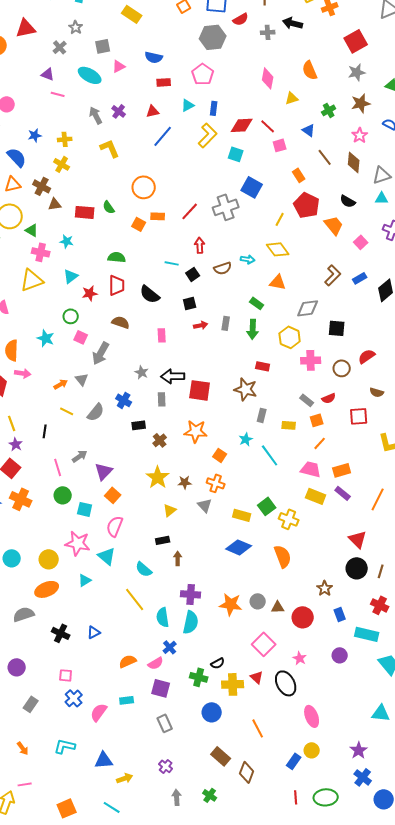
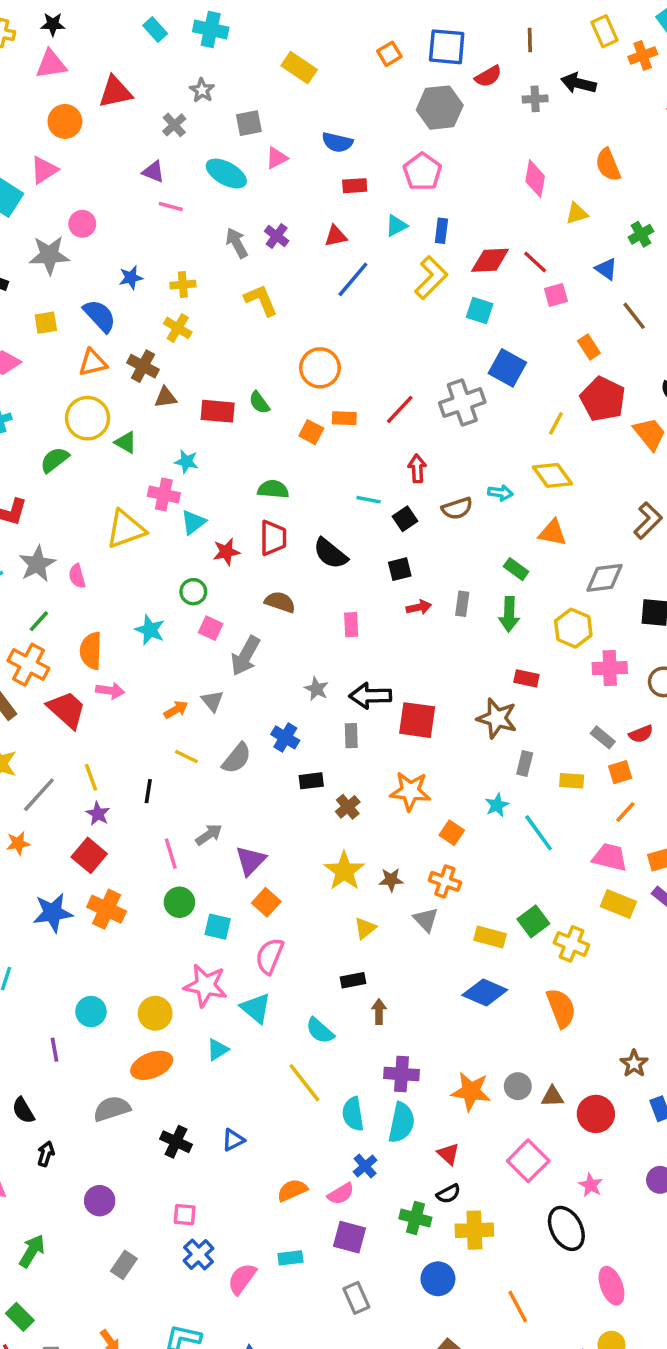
pink cross: (41, 252) -> (164, 495), moved
red triangle: (257, 677) -> (448, 1154), moved

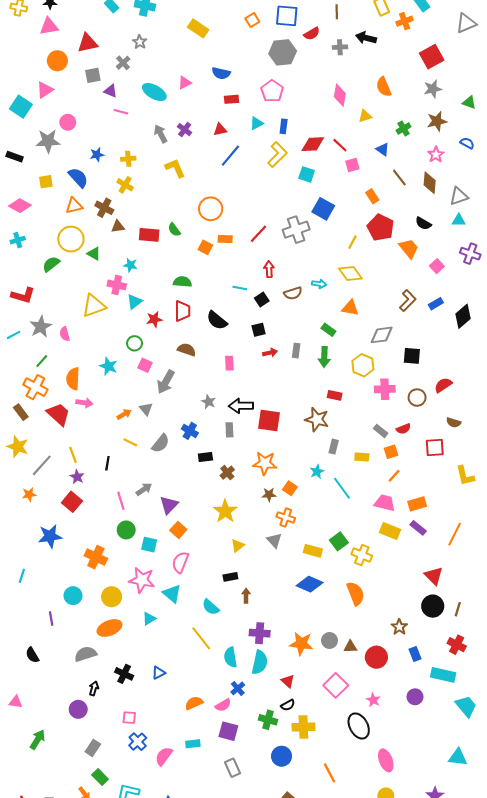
gray square: (249, 123) -> (93, 75), moved
brown star: (391, 880) -> (269, 495), moved
orange cross: (107, 909) -> (96, 557), moved
black arrow: (46, 1154) -> (94, 688), moved
green rectangle: (20, 1317) -> (100, 777), moved

